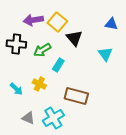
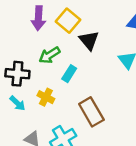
purple arrow: (33, 20) -> (38, 18), turned -78
black cross: (16, 44) -> (17, 74), moved
brown rectangle: (76, 96) -> (91, 112), turned 45

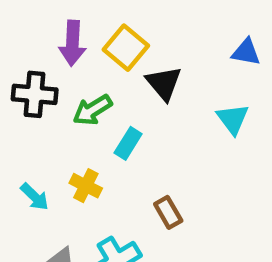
black cross: (17, 74) -> (35, 94), moved
brown rectangle: (91, 112) -> (168, 212), size x0.6

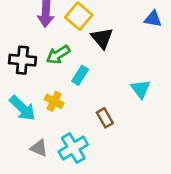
black cross: (35, 94) -> (22, 60), moved
cyan triangle: (233, 119) -> (141, 89), moved
cyan arrow: (35, 197) -> (22, 108), size x1.5

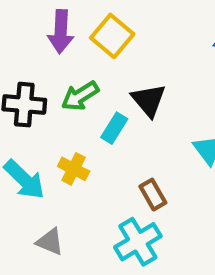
black triangle: (102, 38) -> (149, 100), moved
cyan cross: (73, 148) -> (138, 242), moved

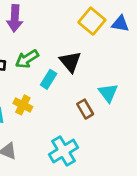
yellow square: (112, 36) -> (92, 21), moved
brown rectangle: (153, 195) -> (85, 109), moved

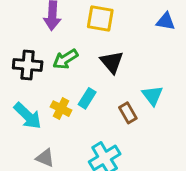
yellow square: (92, 21) -> (100, 18), moved, turned -30
cyan rectangle: (49, 79) -> (87, 98), moved

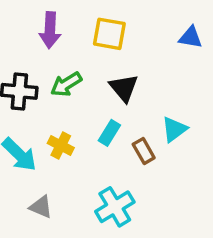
cyan triangle: (153, 95) -> (174, 129), turned 30
cyan rectangle: (87, 98) -> (109, 133), moved

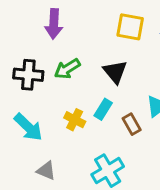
yellow square: (109, 34) -> (130, 27), moved
yellow cross: (61, 146) -> (75, 120), moved

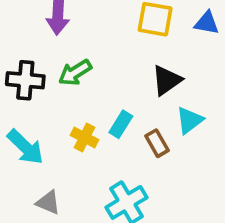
black triangle: (115, 72) -> (167, 80), moved, turned 35

